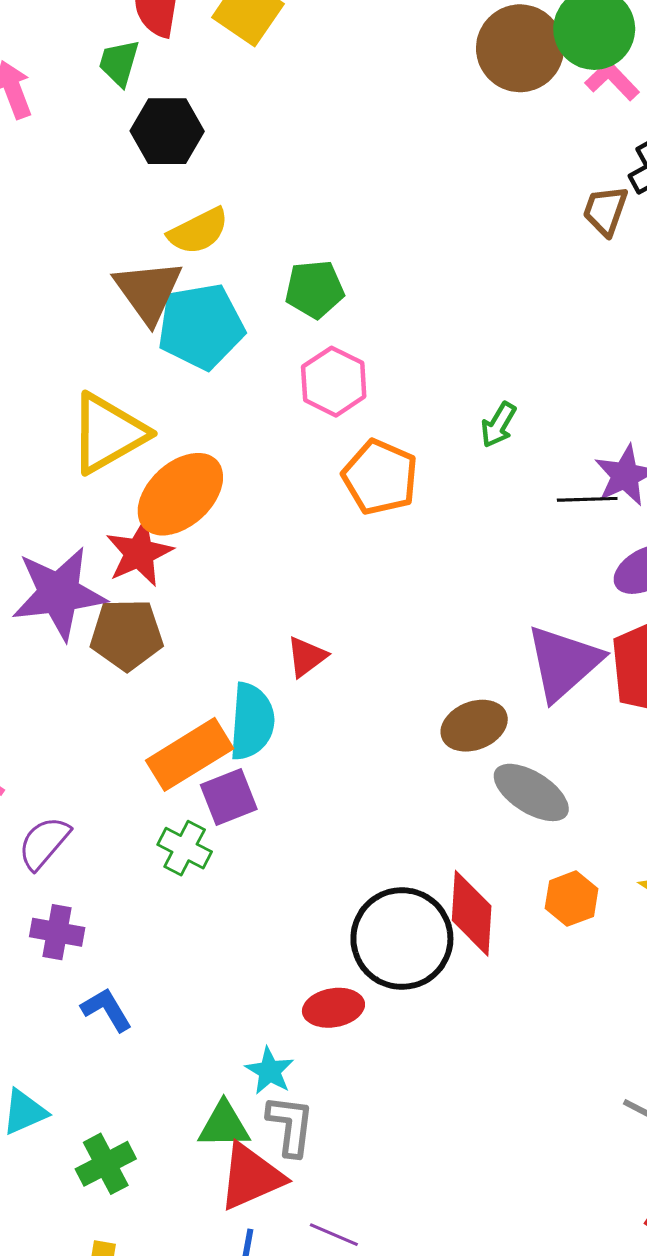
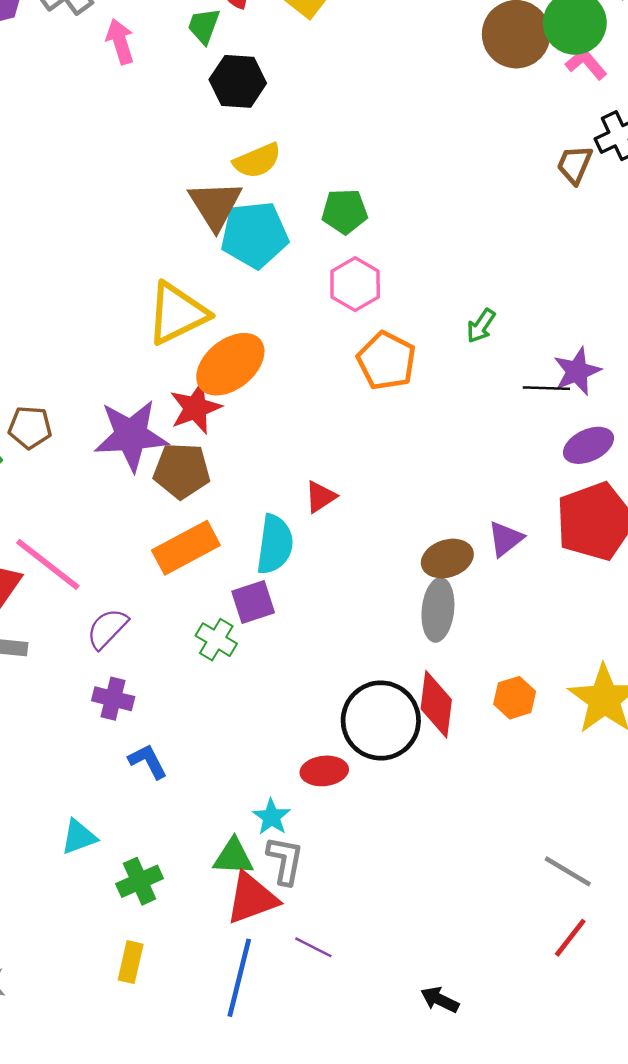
purple triangle: (564, 663) -> (505, 539), moved, size x0.6
orange rectangle: (190, 754) -> (186, 548), moved
gray ellipse: (531, 792) -> (438, 610), moved, turned 60

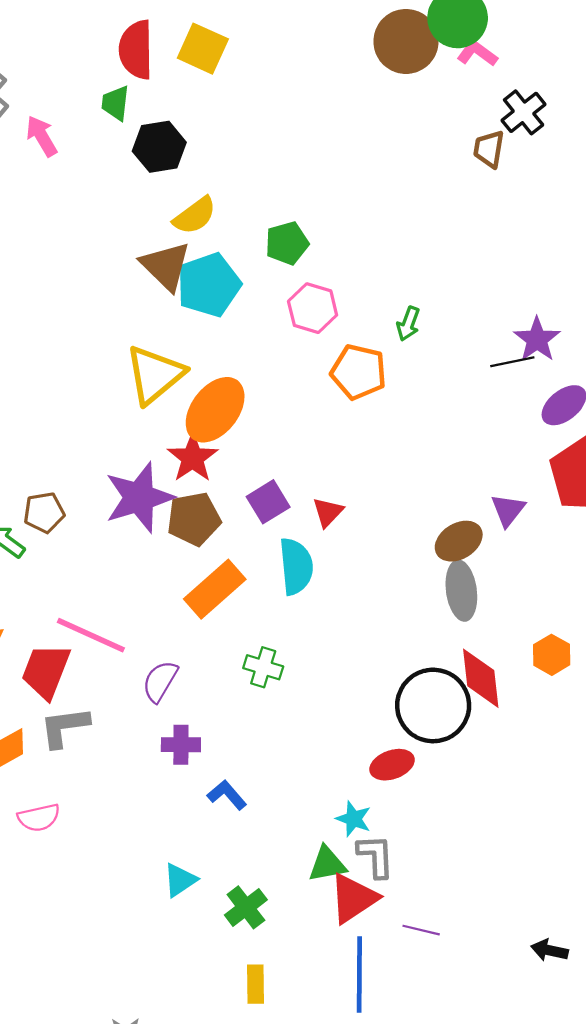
green arrow: (481, 326) -> (408, 324), moved
purple square: (253, 602) -> (268, 502), moved

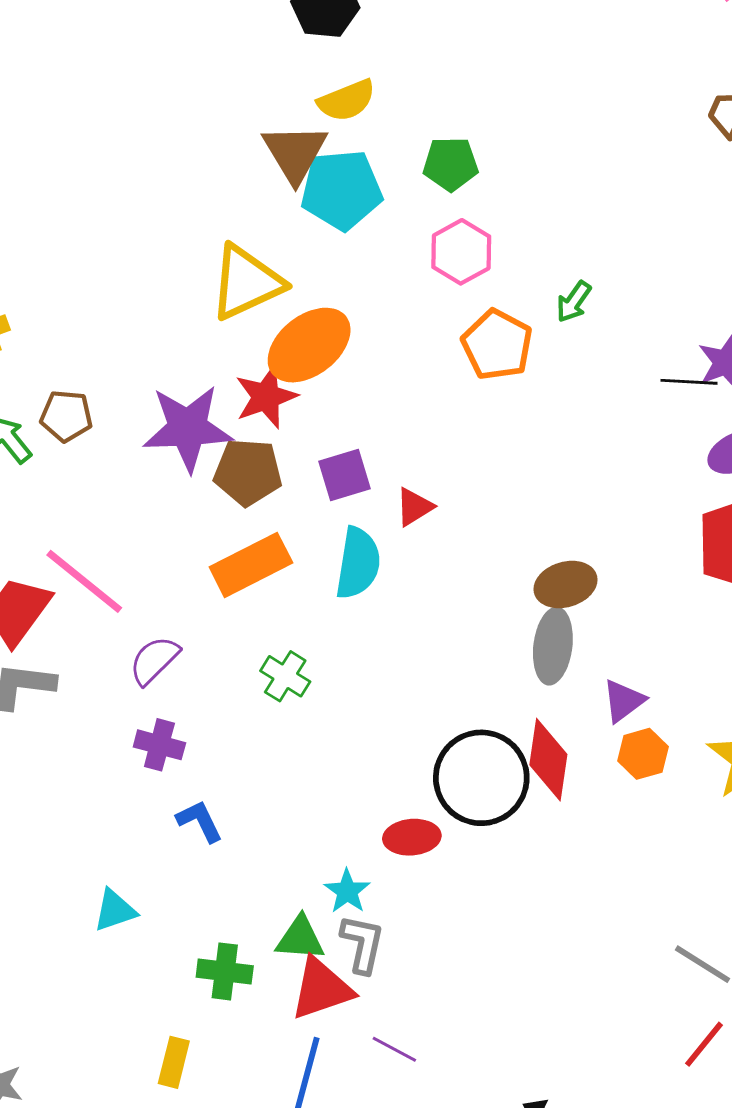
purple triangle: (508, 510) -> (623, 701), moved
green cross: (246, 907) -> (225, 971), moved, turned 30

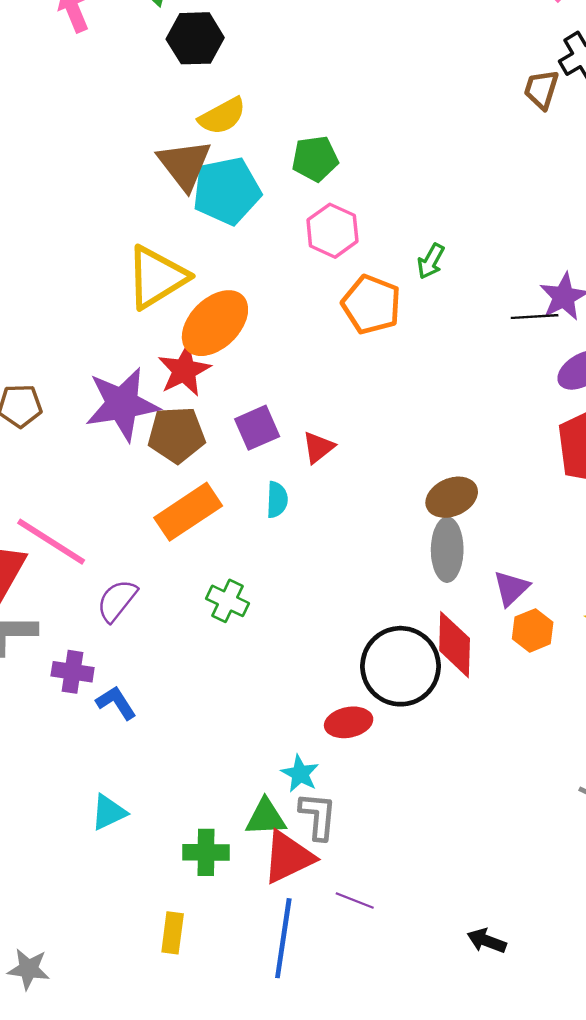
cyan semicircle: (358, 563) -> (277, 500), size x0.6
purple cross: (159, 745) -> (73, 672), moved
blue L-shape: (200, 821) -> (116, 703), moved

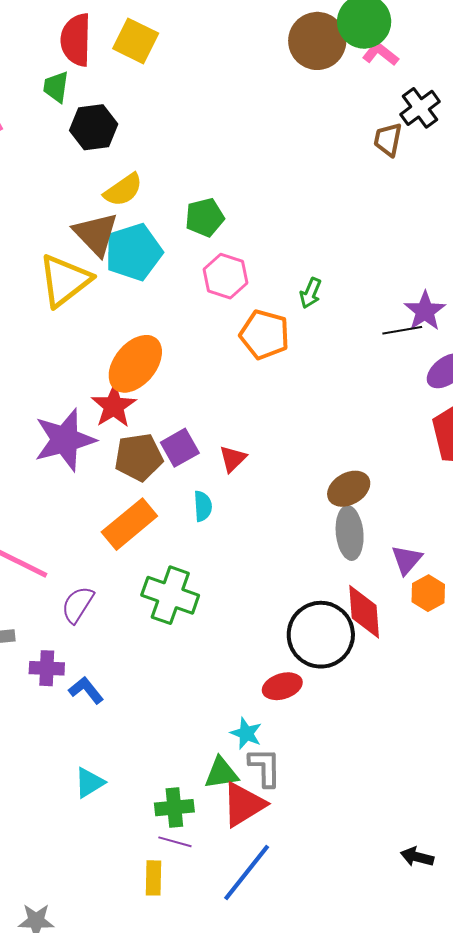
yellow triangle: (157, 277) -> (65, 280), moved
brown pentagon: (176, 435) -> (139, 457), moved
green cross: (227, 601) -> (170, 595), size x1.6
purple line: (355, 901) -> (175, 842), moved
blue line: (283, 938) -> (247, 873), turned 36

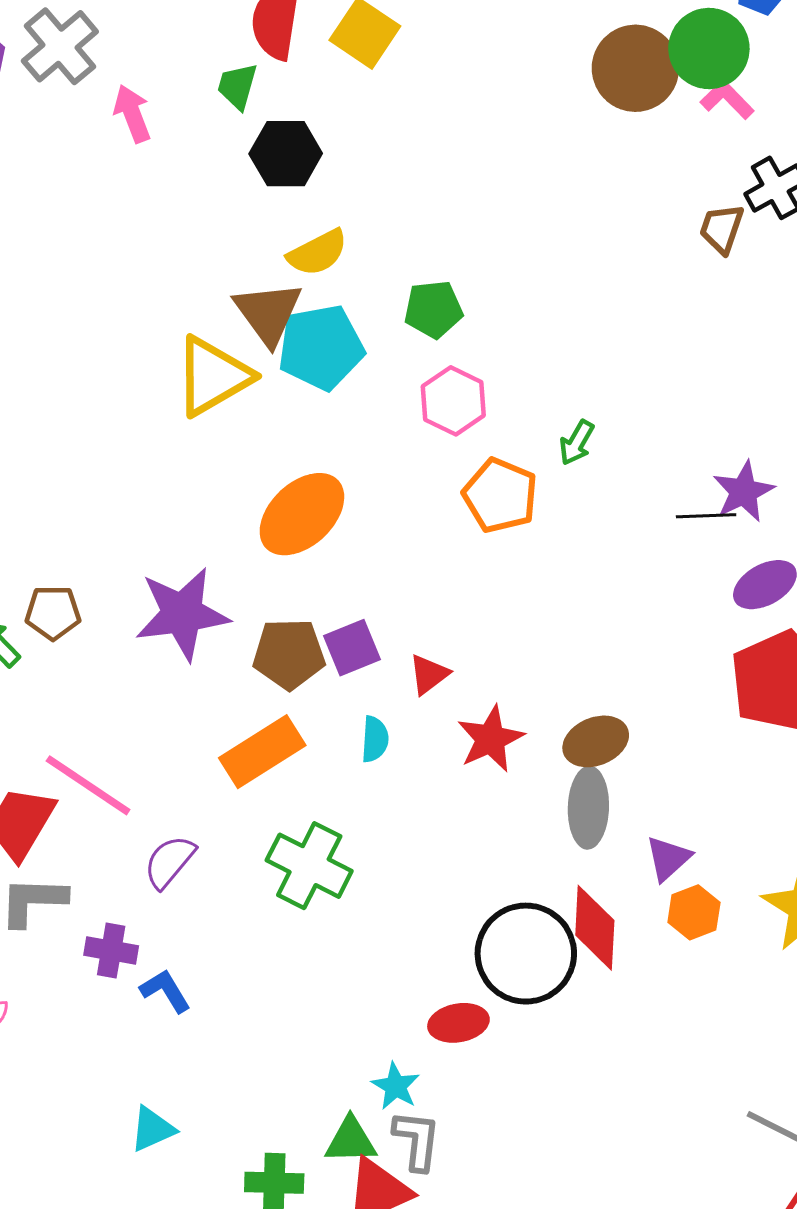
red star: (114, 406) -> (491, 739), moved

